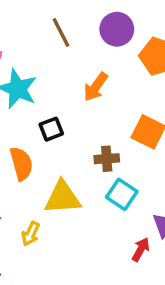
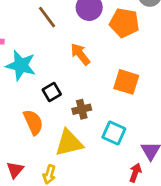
orange arrow: (96, 87) -> (80, 54), turned 115
brown cross: (107, 159) -> (82, 109), moved

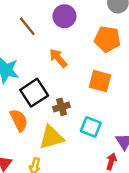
orange pentagon: (124, 23) -> (107, 39), moved
black square: (52, 92) -> (34, 93), size x1.6

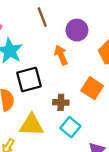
purple circle: (64, 16) -> (77, 30), moved
brown cross: (62, 107) -> (61, 102), moved

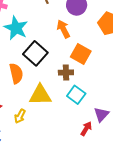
black square: (29, 79) -> (35, 53), turned -30
orange square: (92, 88) -> (81, 54), moved

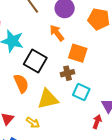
yellow arrow: (20, 116) -> (33, 123), turned -72

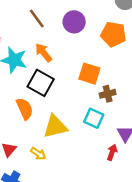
orange arrow: (57, 33) -> (43, 53), moved
brown cross: (67, 73) -> (108, 94), moved

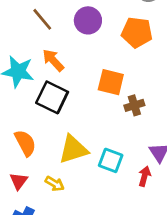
orange semicircle: (25, 109) -> (25, 143), moved
cyan square: (94, 118) -> (111, 160), moved

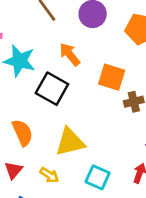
orange arrow: (53, 60) -> (70, 54), moved
cyan square: (111, 160) -> (98, 177), moved

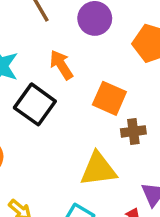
yellow triangle: (70, 142) -> (98, 169), moved

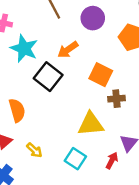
orange arrow: (61, 65) -> (68, 50), turned -95

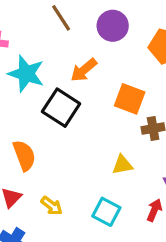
yellow triangle: (91, 124) -> (122, 165), size x0.6

